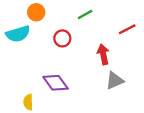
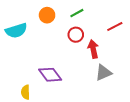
orange circle: (36, 12) -> (47, 15), moved
red circle: (62, 38) -> (76, 35), moved

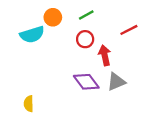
cyan semicircle: (16, 31) -> (32, 35), moved
purple diamond: (50, 75) -> (86, 82), moved

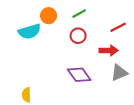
red arrow: (105, 55) -> (109, 50), moved, turned 102
gray triangle: (116, 82) -> (119, 73), moved

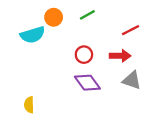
red circle: (78, 36) -> (84, 55), moved
gray triangle: (119, 73) -> (132, 80), turned 42

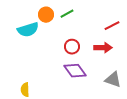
green line: (87, 15) -> (67, 14), moved
gray triangle: (132, 80) -> (113, 80), moved

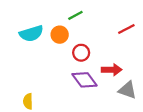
orange circle: (46, 15) -> (60, 35), moved
red arrow: (103, 48) -> (112, 70), moved

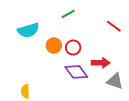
red line: (126, 29) -> (114, 26), turned 63
orange circle: (60, 35) -> (54, 46), moved

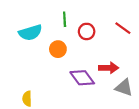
green line: (68, 14) -> (65, 19), moved, turned -64
red circle: (73, 48) -> (87, 31), moved

